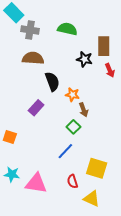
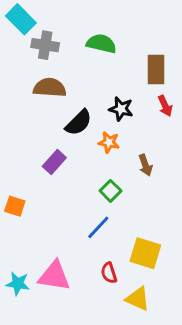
black star: (85, 59) -> (121, 109), moved
black semicircle: (52, 81) -> (79, 123), turned 66
brown arrow: (84, 110) -> (145, 165), moved
cyan star: (12, 174) -> (18, 284), moved

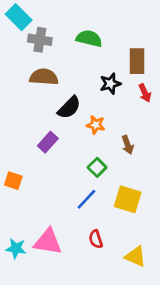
black star: (121, 109) -> (110, 84), moved, turned -30
yellow square: (145, 253) -> (128, 199), moved
yellow triangle: (138, 299) -> (136, 256), moved

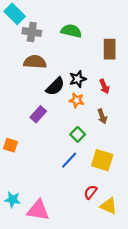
black star: (110, 84) -> (78, 79), moved
red arrow: (145, 93) -> (104, 86), moved
red semicircle: (96, 239) -> (90, 192), moved, turned 56
pink triangle: (48, 242) -> (38, 210), moved

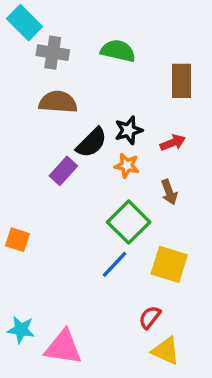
red arrow: (104, 86) -> (173, 143), turned -88
purple rectangle: (38, 114) -> (63, 171), moved
green square: (78, 134) -> (129, 222), size x1.6
yellow triangle: (109, 206) -> (166, 351), moved

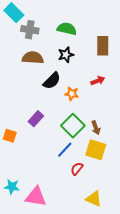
black star: (129, 130) -> (66, 55), moved
purple rectangle: (63, 171) -> (36, 119), moved
brown arrow: (169, 192) -> (96, 128), moved
red semicircle: (150, 317) -> (77, 169), moved

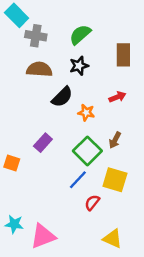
green semicircle: (67, 29) -> (80, 35), turned -54
brown arrow: (96, 128) -> (115, 140), moved, turned 48
pink triangle: (36, 197) -> (43, 236), turned -30

